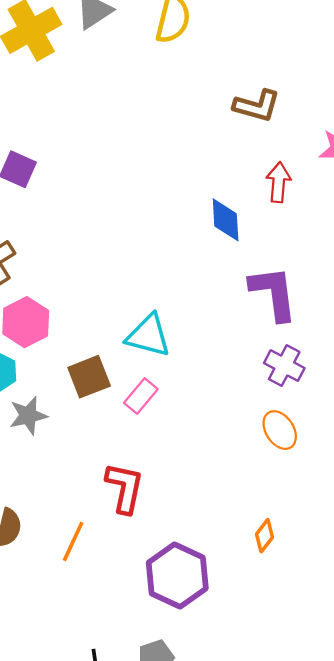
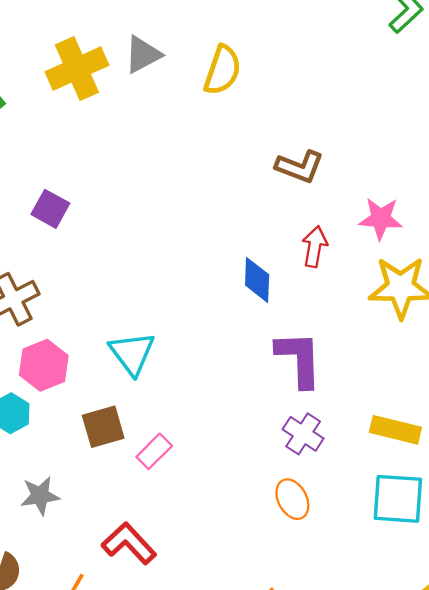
cyan triangle: (148, 336) -> (132, 353), moved, turned 33
gray star: (28, 416) -> (40, 496), moved
red L-shape: (125, 488) -> (129, 543), turned -60

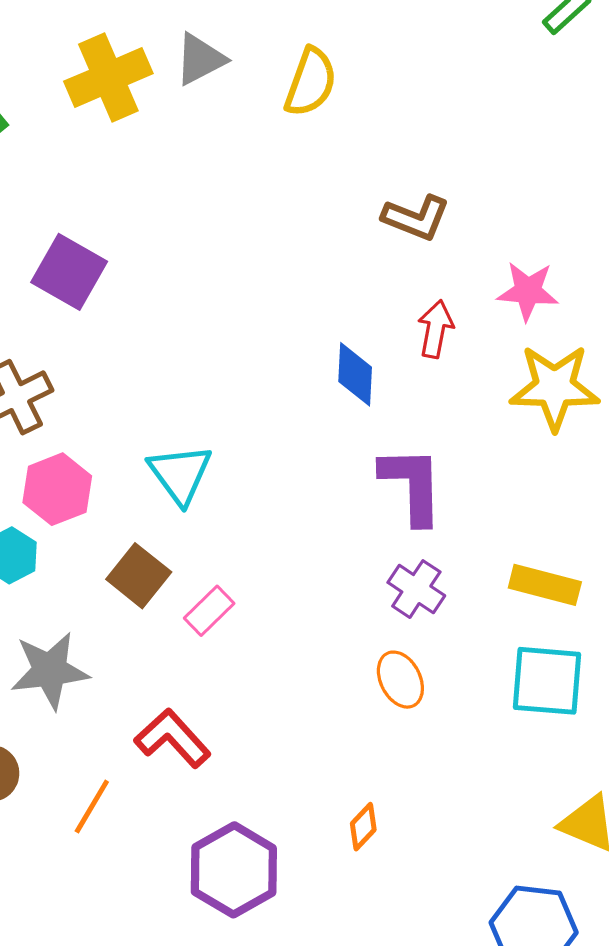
purple square: (50, 209) -> (69, 272), size x1.4
brown square: (103, 427) -> (139, 576), turned -36
gray star: (40, 496) -> (50, 670), size x1.4

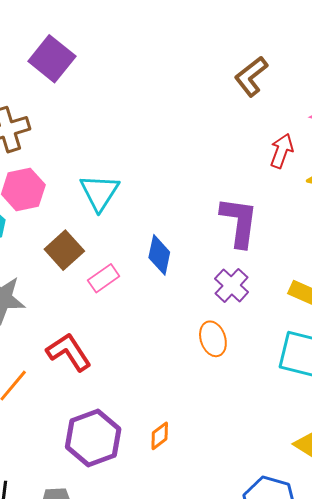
brown L-shape: (416, 218) -> (251, 76), moved, turned 111
red arrow: (436, 329) -> (282, 151), moved
blue diamond: (355, 374) -> (159, 255), moved
orange diamond: (363, 827) -> (160, 436), moved

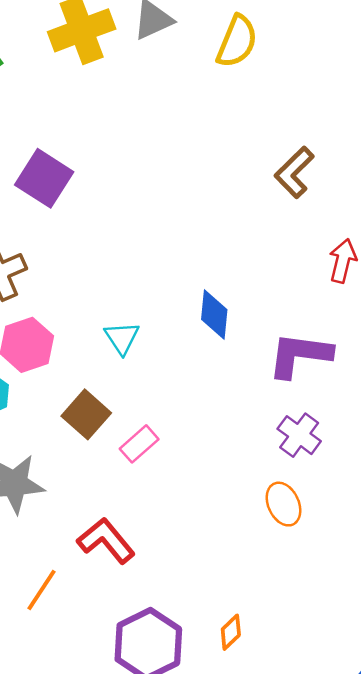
cyan triangle: (99, 192) -> (122, 338), size x0.7
purple L-shape: (239, 222) -> (300, 355), turned -84
blue diamond: (159, 255) -> (214, 314), moved

